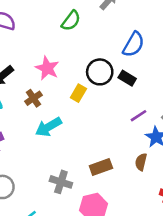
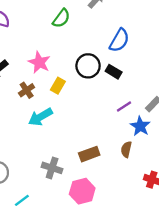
yellow rectangle: (78, 93) -> (58, 86), moved

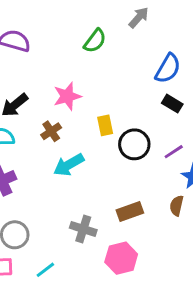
pink star: (39, 62) -> (67, 96), turned 30
black circle: (88, 66) -> (134, 144), moved
black rectangle: (114, 72) -> (172, 104), moved
yellow rectangle: (58, 86) -> (105, 125), moved, turned -42

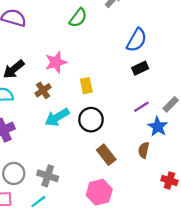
black rectangle: (172, 104) -> (140, 68), turned -56
black circle: (134, 144) -> (91, 120), moved
brown rectangle: (130, 211) -> (106, 155), turned 72
gray cross: (83, 229) -> (48, 176), moved

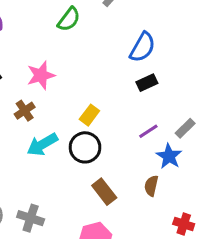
yellow rectangle: (86, 86) -> (89, 115), moved, turned 49

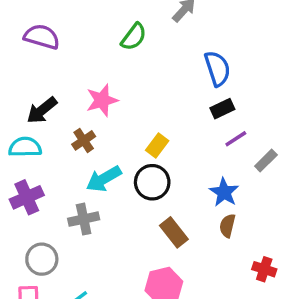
blue semicircle: (142, 47) -> (217, 69), turned -48
purple line: (148, 131) -> (236, 139), moved
blue star: (169, 156) -> (224, 192), moved
gray cross: (31, 218) -> (84, 219), moved, turned -30

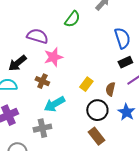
purple semicircle: (42, 37) -> (37, 36), moved
brown cross: (84, 140) -> (42, 81), turned -32
black circle: (152, 182) -> (97, 110), moved
brown semicircle: (227, 226) -> (110, 89), moved

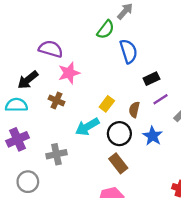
green semicircle: (72, 19) -> (106, 30), moved
blue semicircle: (122, 38) -> (129, 51), moved
cyan arrow: (54, 104) -> (87, 127), moved

